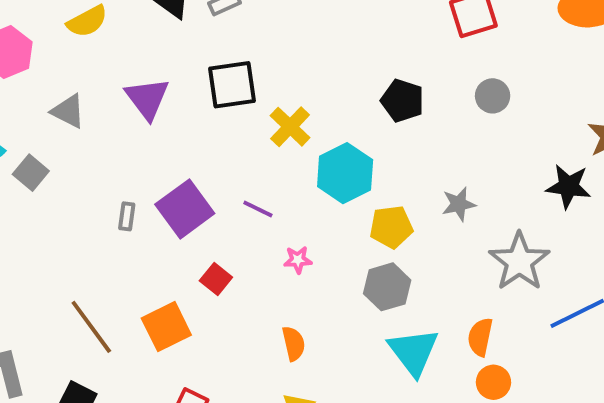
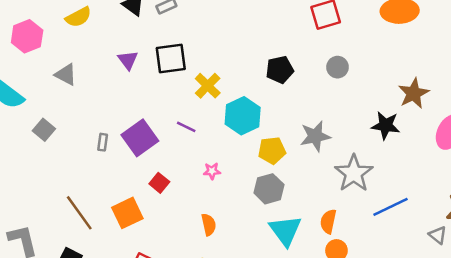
purple triangle: (147, 98) -> (128, 60), moved, size x0.7
black pentagon: (402, 101) -> (280, 70), turned -30
gray square: (31, 173) -> (44, 130), moved
gray star: (459, 204) -> (315, 136), size x1.4
purple line: (258, 209) -> (186, 127), moved

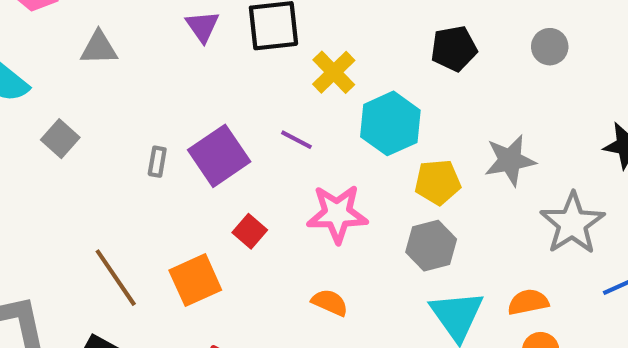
gray triangle: (66, 75) -> (99, 48), turned -30
pink star: (212, 171) -> (337, 214), size x2.0
orange semicircle: (328, 221) -> (528, 302), turned 65
orange semicircle: (209, 225) -> (330, 302), turned -55

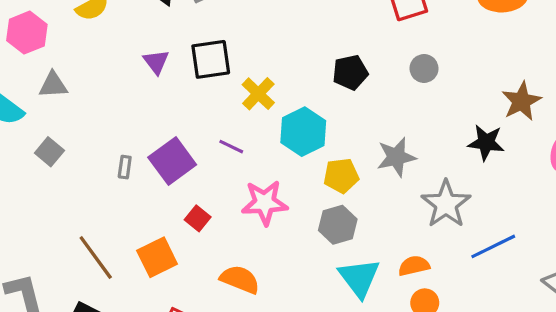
gray triangle: (99, 48) -> (53, 85), moved
orange semicircle: (330, 302) -> (240, 279), moved, size x1.4

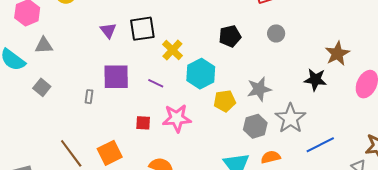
purple square: (172, 161) -> (116, 77), moved, turned 36
red square: (198, 218) -> (143, 123), moved, turned -35
gray hexagon: (338, 225) -> (255, 126), moved

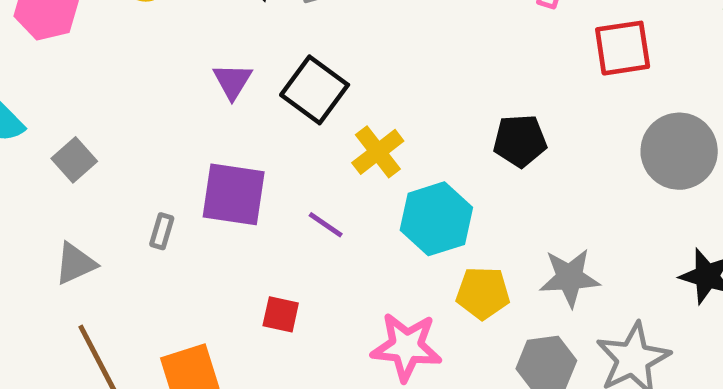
black square: (142, 29) -> (315, 90), turned 36
gray circle: (276, 33) -> (679, 151), moved, size x1.8
gray triangle: (44, 45) -> (75, 264), moved, turned -30
gray square: (42, 87) -> (74, 160), moved
pink star: (177, 118) -> (406, 347), moved

